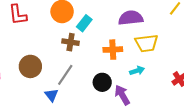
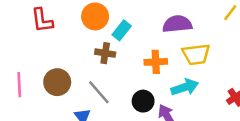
cyan arrow: (137, 71) -> (185, 87), size x1.5
gray line: (65, 75) -> (99, 92), turned -75

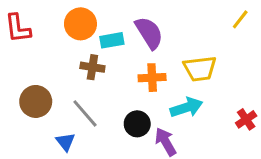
purple semicircle: (177, 24) -> (149, 33), moved, turned 64
cyan rectangle: (122, 30) -> (112, 40), turned 42

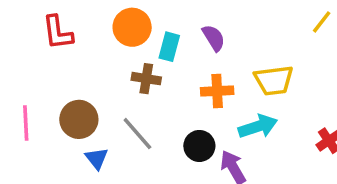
purple semicircle: (149, 33) -> (214, 38), size x0.7
cyan rectangle: (112, 40) -> (169, 47), turned -65
blue triangle: (66, 142) -> (97, 158), moved

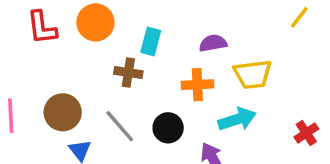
orange circle: (132, 27) -> (95, 22), moved
purple semicircle: (214, 38) -> (213, 43), moved, turned -68
black circle: (199, 146) -> (168, 128), moved

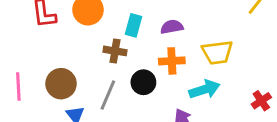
purple semicircle: (213, 43) -> (172, 27), moved
gray line: (120, 126) -> (108, 95), turned 64
black circle: (168, 128) -> (143, 82), moved

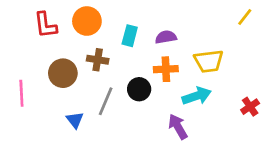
brown cross: (115, 51) -> (98, 60), moved
brown circle: (61, 84) -> (63, 73), moved

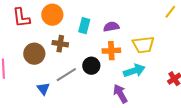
gray line: (106, 101) -> (66, 75), turned 35

